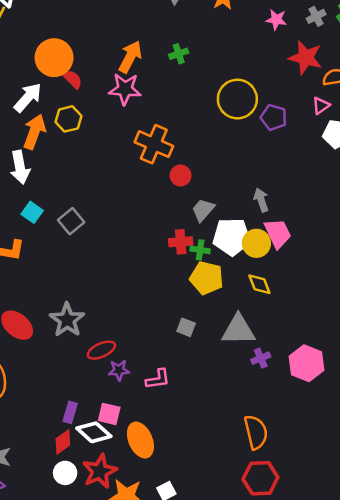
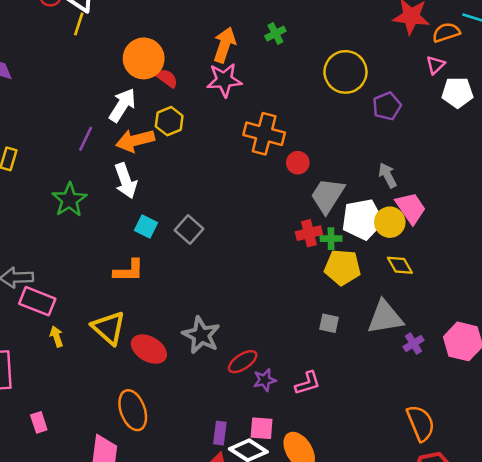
purple pentagon: (274, 117) -> (387, 106), moved, turned -30
orange arrow: (34, 132) -> (135, 140), turned -116
gray trapezoid: (203, 210) -> (327, 196), size x1.4

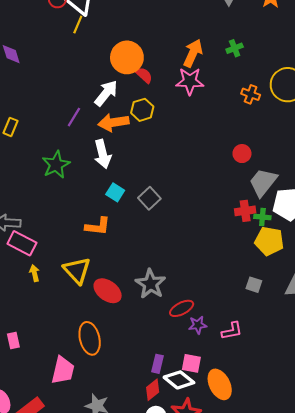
orange cross: (264, 134) -> (251, 94), moved, size x0.6

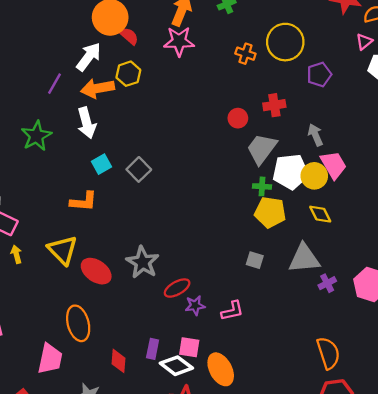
cyan square: (115, 192) -> (102, 164), turned 30
red cross: (245, 211) -> (274, 105), moved
red diamond: (153, 390) -> (118, 361), moved, turned -45

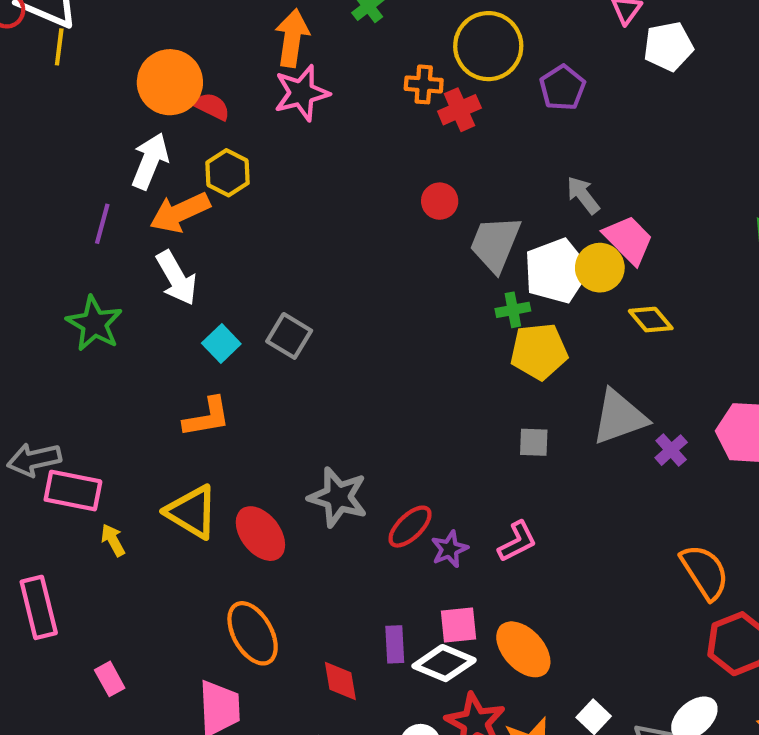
red cross: (274, 105) -> (459, 110), moved
yellow diamond: (320, 214) -> (651, 320), moved
red ellipse: (96, 271) -> (260, 534), turned 32

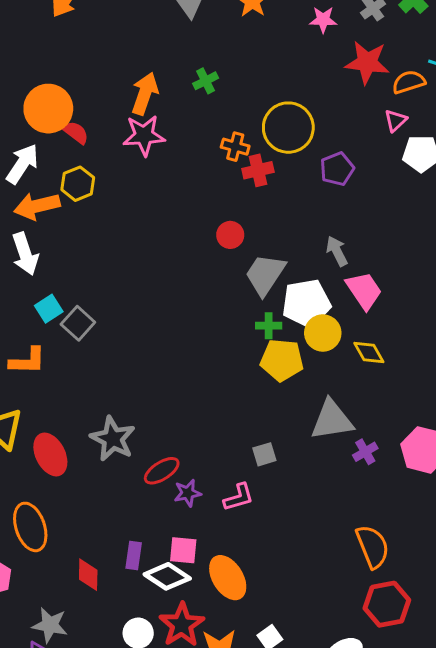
yellow circle: (600, 268) -> (323, 333), moved
gray square: (289, 336) -> (78, 323), moved
gray square: (534, 442) -> (264, 454), moved, turned -30

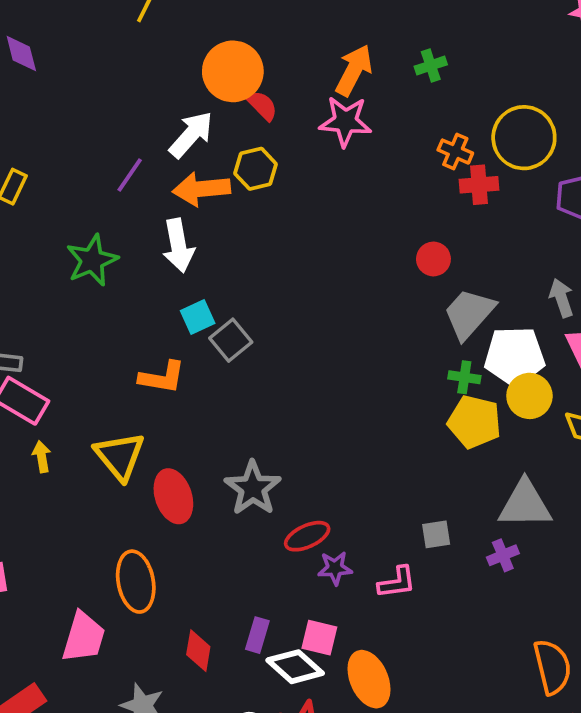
purple cross: (365, 452) -> (503, 555), moved

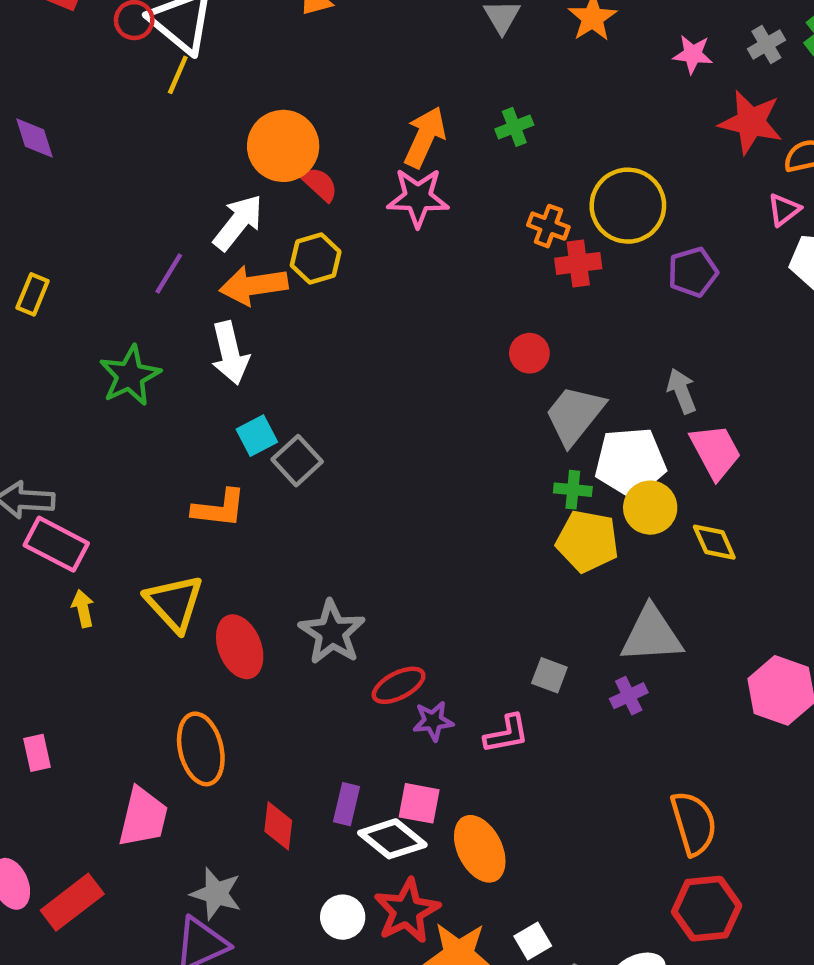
gray square: (436, 534) -> (549, 675), turned 32

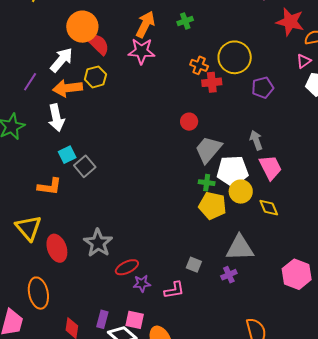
red semicircle: (320, 184) -> (98, 44), size x1.4

